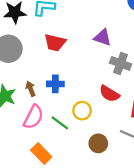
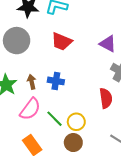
red semicircle: (109, 94) -> (106, 98), turned -138
yellow circle: (82, 111) -> (76, 122), moved
brown circle: (98, 143) -> (73, 143), moved

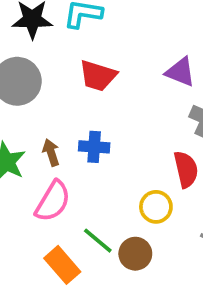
green line: (55, 119) -> (98, 241), moved
yellow circle: (76, 122) -> (156, 207), moved

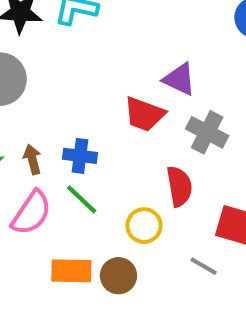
red trapezoid: (98, 76) -> (144, 114), moved
green line: (98, 241) -> (82, 199), moved
orange rectangle: (62, 265) -> (71, 271), moved, turned -51

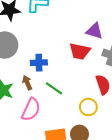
blue cross: (80, 156) -> (39, 63), moved
green line: (82, 199) -> (54, 88), moved

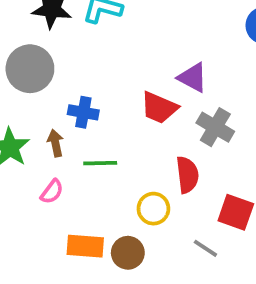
green line: (54, 88) -> (100, 163), turned -48
pink semicircle: (31, 110) -> (52, 192), size x0.6

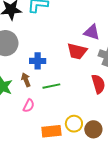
yellow circle: (153, 209) -> (74, 124), moved
brown circle: (128, 253) -> (93, 129), moved

